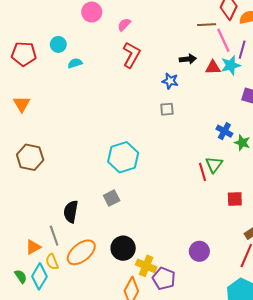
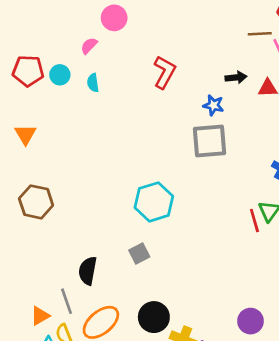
pink semicircle: (124, 25) -> (89, 46), moved
cyan circle: (58, 44) -> (60, 75), moved
cyan semicircle: (75, 63) -> (93, 83), turned -80
gray square: (167, 109) -> (209, 141), size x2.0

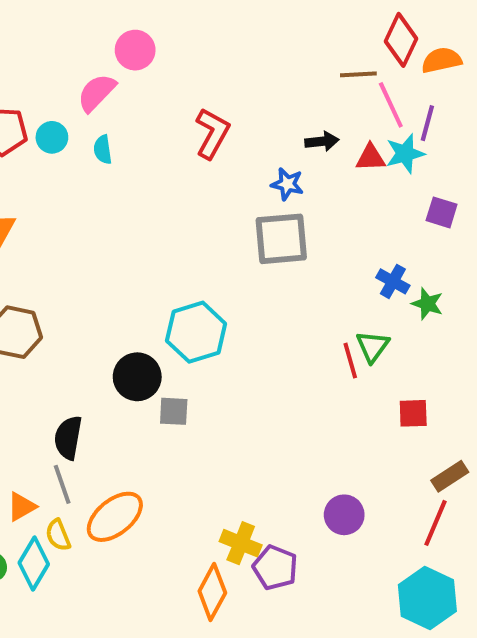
pink semicircle: (89, 46) -> (97, 93), size x1.5
gray square: (139, 254) -> (174, 411), turned 30
black semicircle: (88, 271) -> (68, 438), moved
black circle: (154, 317) -> (137, 377), moved

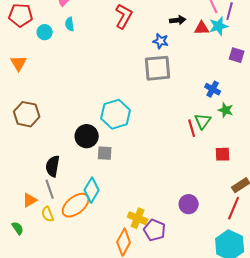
cyan circle: (52, 137) -> (45, 32), moved
green star: (427, 304) -> (226, 110), moved
cyan diamond: (34, 564) -> (92, 190), moved

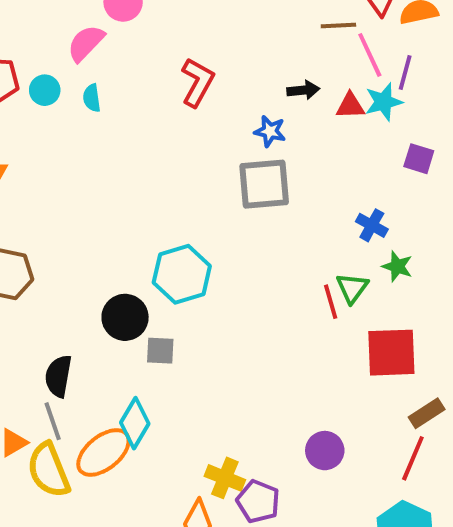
cyan circle: (45, 32) -> (45, 90), moved
red square: (223, 154) -> (391, 353), size x1.8
yellow semicircle: (48, 214) -> (49, 470), size x1.8

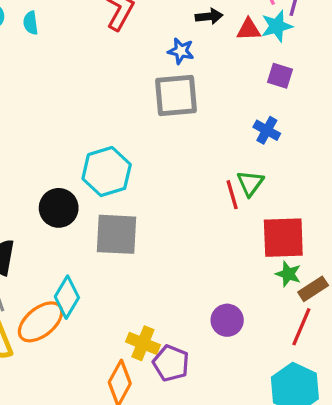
purple square: (419, 159) -> (280, 76), moved
green star: (397, 266) -> (288, 274), moved
gray square: (160, 351) -> (116, 234), moved, size x1.8

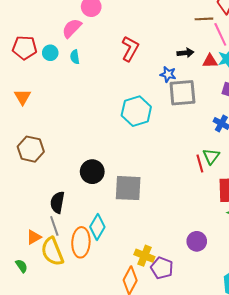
gray square: (176, 96) -> (182, 93), moved
cyan hexagon: (107, 172) -> (136, 111), moved
orange ellipse: (41, 322) -> (81, 242), turned -48

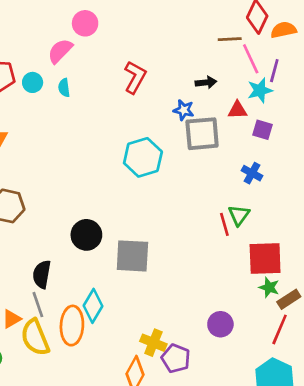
red triangle: (210, 61) -> (238, 110), moved

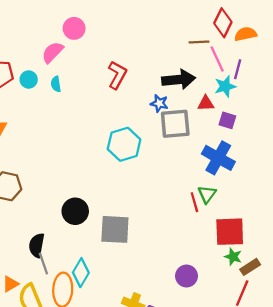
black arrow: (206, 82) -> (179, 80), size x1.8
blue cross: (252, 173) -> (218, 158), size x1.8
gray line: (38, 305) -> (43, 264), moved
purple circle: (220, 324) -> (187, 276), moved

